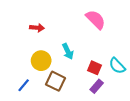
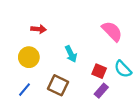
pink semicircle: (96, 20) -> (112, 31), moved
yellow circle: (41, 61) -> (29, 57), moved

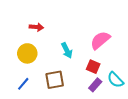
pink semicircle: (112, 31) -> (100, 40), moved, turned -85
cyan semicircle: (123, 69) -> (115, 80), moved
brown square: (58, 85) -> (55, 80), turned -36

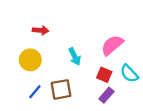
cyan semicircle: (115, 80) -> (129, 74), moved
blue line: (23, 84) -> (35, 92), moved

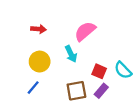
pink semicircle: (112, 45) -> (85, 31), moved
yellow circle: (30, 60) -> (40, 62), moved
brown square: (61, 89) -> (76, 91), moved

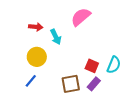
pink semicircle: (85, 31) -> (81, 17), moved
cyan arrow: (71, 54) -> (56, 37), moved
cyan semicircle: (123, 70) -> (114, 65), turned -114

